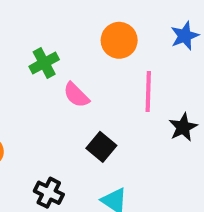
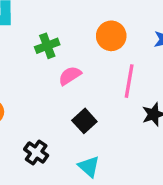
pink semicircle: (76, 95) -> (70, 76), turned 95

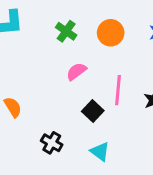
green cross: (47, 46) -> (66, 31), moved, turned -30
pink line: (129, 81) -> (118, 90), moved

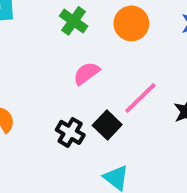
pink line: (118, 90) -> (140, 98), turned 40
black cross: (52, 143) -> (70, 132), moved

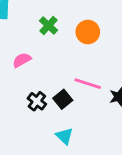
pink semicircle: (86, 73) -> (22, 60), moved
pink line: (140, 98) -> (88, 84), turned 55

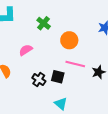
orange circle: (88, 32) -> (69, 40), moved
black square: (63, 99) -> (58, 77), turned -32

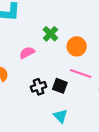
green cross: (44, 23) -> (50, 34), moved
black cross: (39, 80) -> (39, 87), turned 32

